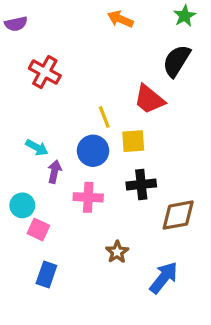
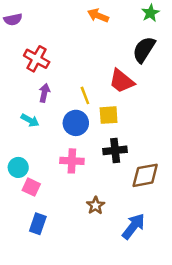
purple arrow: (54, 172) -> (44, 93), moved

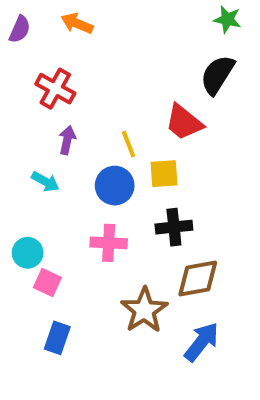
green star: (150, 13) -> (227, 19), turned -30
orange arrow: (98, 16) -> (77, 23), moved
purple semicircle: (13, 19) -> (20, 29), turned -54
brown diamond: (145, 175) -> (198, 278), moved
brown star: (95, 205) -> (144, 310), size x1.6

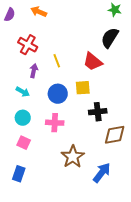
yellow line: (128, 144) -> (57, 61), moved
black cross: (174, 227) -> (98, 112), moved
cyan circle: (28, 253) -> (23, 118), moved
brown diamond: (198, 278) -> (115, 135), moved
blue rectangle: (57, 338) -> (19, 174), moved

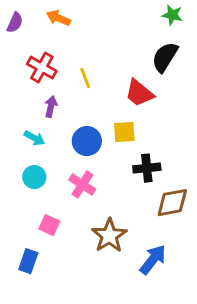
yellow line: (57, 61) -> (85, 78), moved
pink cross: (55, 123) -> (82, 185), turned 30
pink square: (24, 143) -> (49, 225), moved

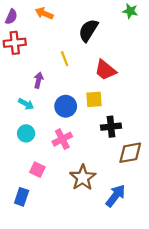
black semicircle: (165, 57) -> (88, 30), moved
red cross: (42, 68) -> (15, 43), moved, turned -35
pink cross: (82, 185) -> (62, 139), turned 30

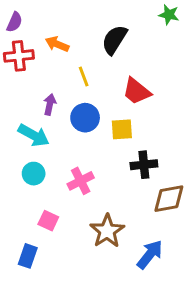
orange arrow: (44, 13) -> (57, 44), moved
cyan arrow: (26, 104) -> (34, 135), size x1.5
blue circle: (66, 106) -> (85, 118), moved

